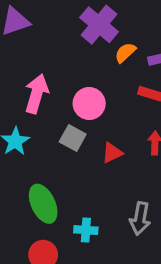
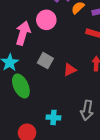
pink circle: (89, 104) -> (46, 20), moved
green ellipse: (43, 204) -> (21, 86), moved

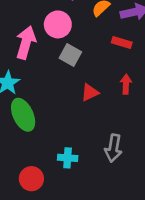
gray square: (45, 61) -> (70, 55), moved

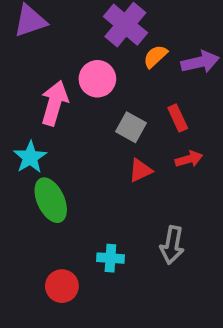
red rectangle: (122, 42) -> (178, 118), moved, turned 48
gray square: (70, 55) -> (131, 127), moved
red arrow: (126, 84) -> (189, 159), turned 72

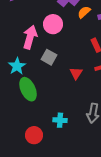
gray square: (131, 127) -> (49, 57), moved
red triangle: (140, 170) -> (76, 73), turned -32

